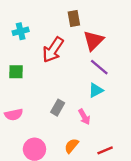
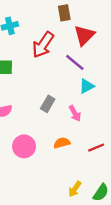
purple line: (99, 67) -> (75, 62), moved
orange semicircle: (72, 146) -> (62, 143), turned 35

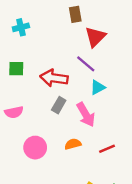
red arrow: (43, 45) -> (54, 78), moved, turned 64
pink arrow: (75, 113) -> (86, 115), size x1.5

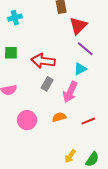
purple line: (86, 64) -> (85, 49), moved
pink arrow: (86, 115) -> (70, 92), turned 55

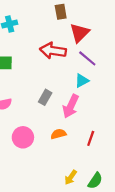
red arrow: (43, 61) -> (53, 51), moved
red line: (88, 121) -> (91, 138), turned -48

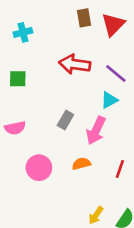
red triangle: (80, 33) -> (113, 24), moved

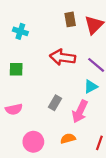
cyan cross: (23, 32) -> (20, 31), turned 32

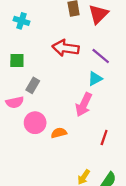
gray rectangle: (55, 103) -> (33, 85), moved
orange semicircle: (68, 139) -> (59, 133), moved
pink circle: (33, 142) -> (35, 123), moved

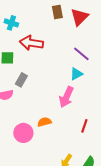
red arrow: (66, 48) -> (31, 43), moved
pink circle: (35, 123) -> (23, 133), moved

